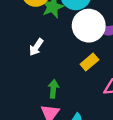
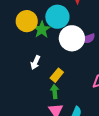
yellow rectangle: (89, 62) -> (57, 75), moved

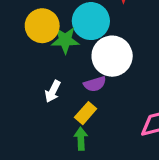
green star: (42, 30) -> (65, 40), turned 30
purple semicircle: (88, 39) -> (95, 84), moved

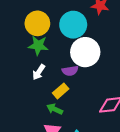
green star: (65, 40) -> (38, 45), moved
green arrow: (81, 139) -> (55, 109), turned -70

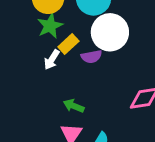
green star: (38, 45) -> (50, 26), turned -30
yellow rectangle: (61, 91) -> (68, 44), moved

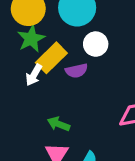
white circle: (110, 32) -> (96, 44), size x0.6
yellow rectangle: (68, 44) -> (51, 58), size x1.4

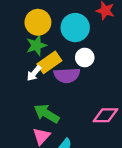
purple semicircle: (76, 71) -> (67, 75), size x1.5
green arrow: (59, 124) -> (47, 114), size x1.5

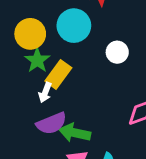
white circle: (85, 58) -> (117, 52), moved
purple semicircle: (67, 75) -> (51, 123), moved

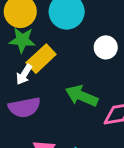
green star: (37, 60) -> (22, 40), turned 30
green arrow: (75, 133) -> (82, 96), moved

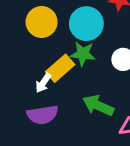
green star: (22, 40) -> (83, 54), moved

